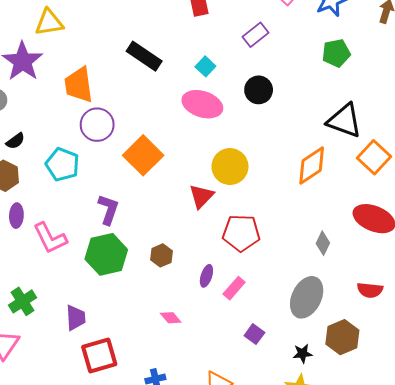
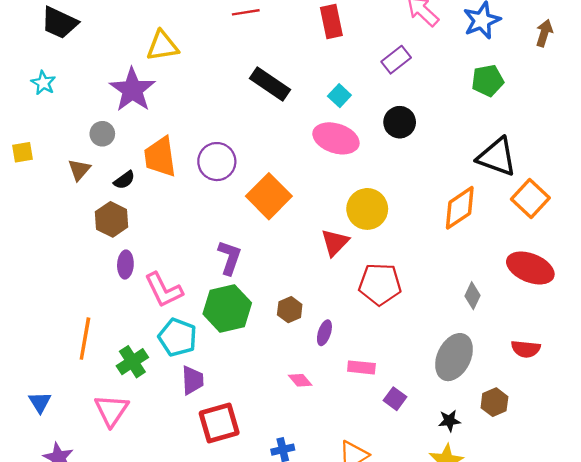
orange trapezoid: (79, 85) -> (160, 157), moved
cyan pentagon: (62, 164) -> (177, 337), moved
purple ellipse: (206, 276) -> (324, 333), moved
pink rectangle: (234, 288) -> (361, 367), moved, turned 55
brown hexagon: (342, 337) -> (494, 402), size x0.7

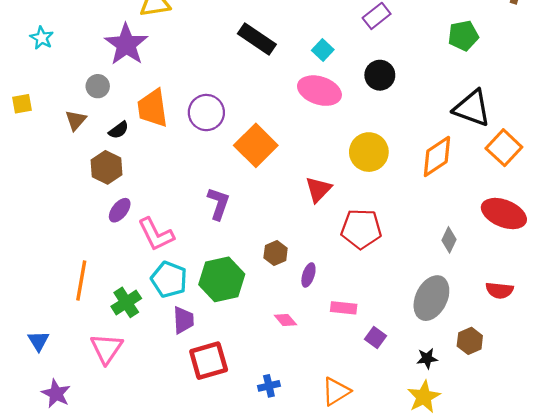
yellow circle: (367, 209) -> (369, 152), moved
purple ellipse: (125, 264) -> (120, 210), turned 35
green hexagon: (227, 308) -> (222, 279), moved

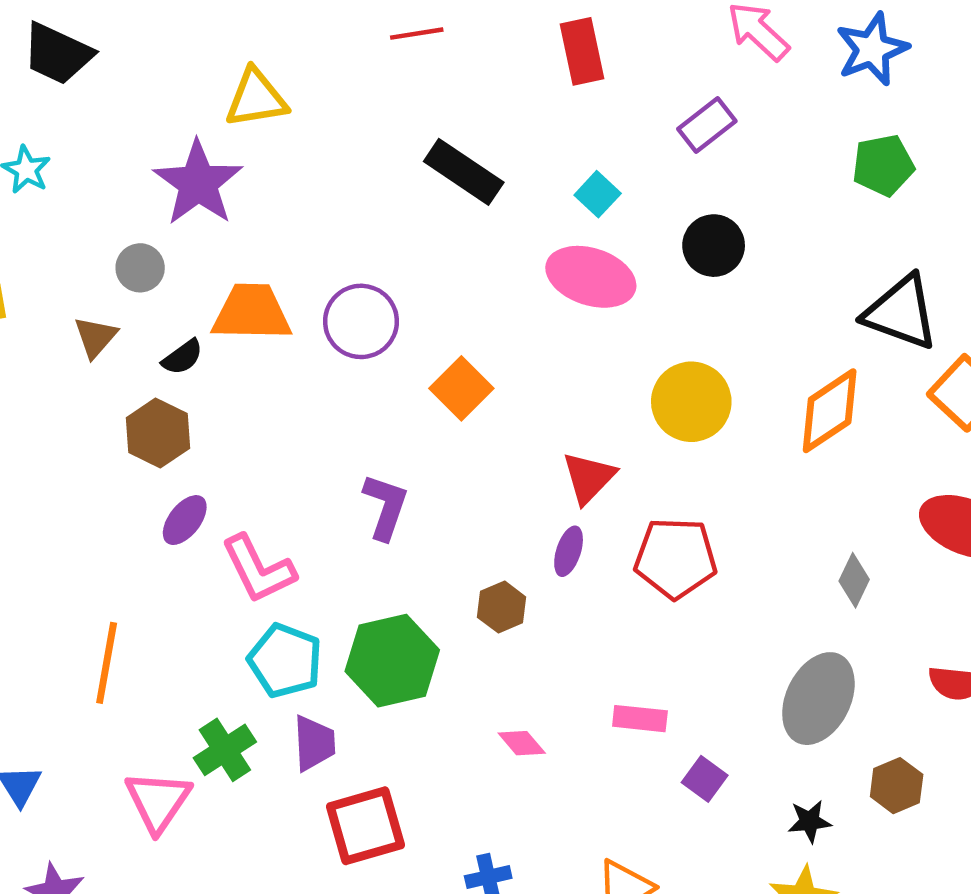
orange trapezoid: (153, 108) -> (252, 312), turned 99
orange square: (256, 145) -> (461, 388), size x0.7
purple ellipse: (308, 275) -> (569, 551), moved
green cross: (126, 302) -> (225, 750), moved

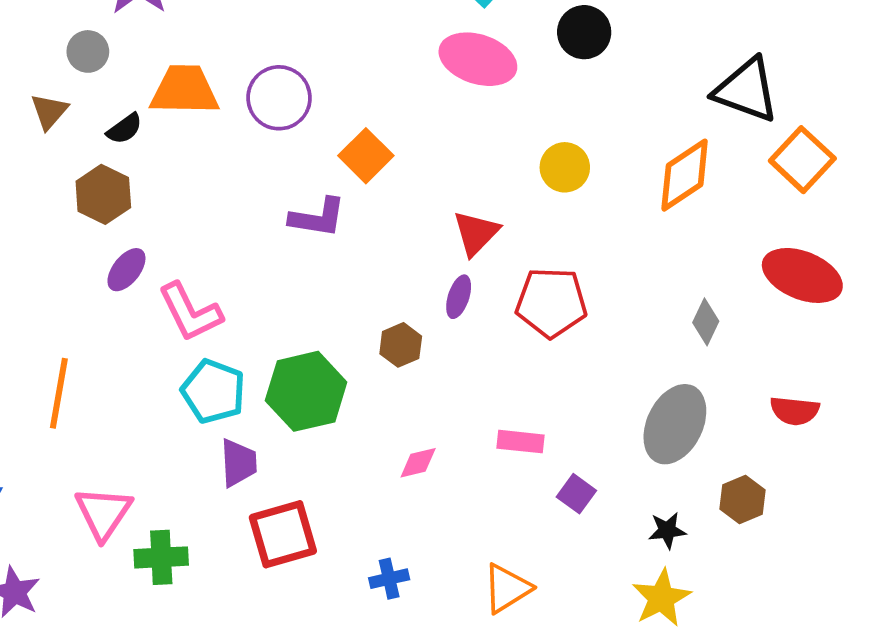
yellow circle: (691, 402) -> (565, 167), size x0.7
purple L-shape: (386, 507) -> (318, 218), moved, turned 80
pink diamond: (522, 743) -> (418, 463), turned -63
green cross: (225, 750) -> (161, 557), moved, turned 30

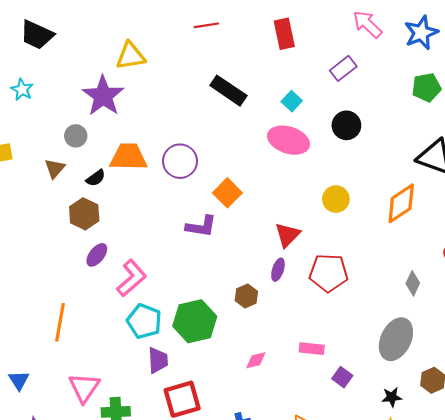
pink L-shape: (190, 312) -> (132, 278), turned -105

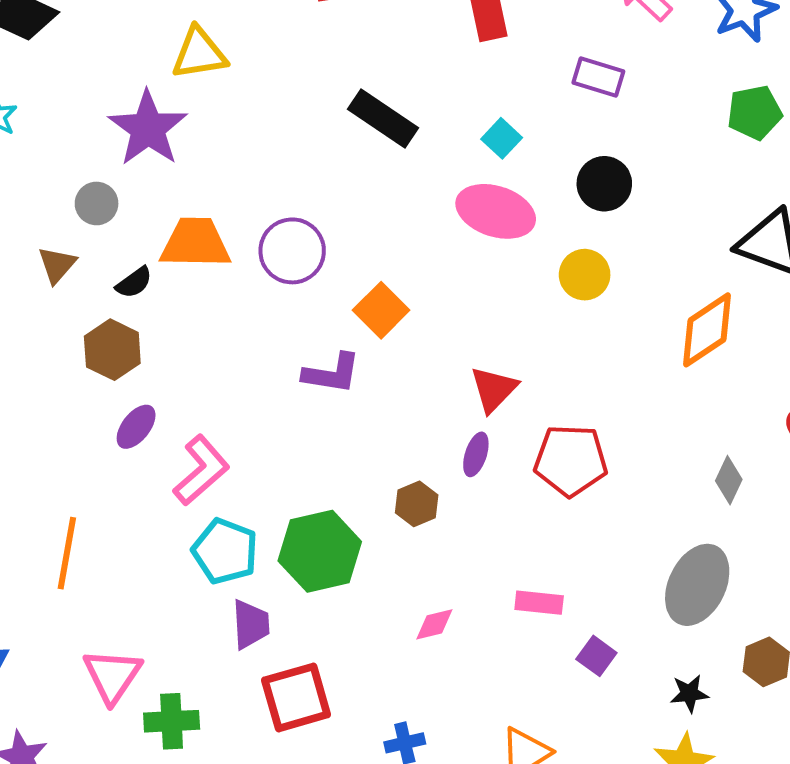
purple rectangle: (343, 68) -> (598, 77), turned 55
yellow circle: (336, 199) -> (585, 275), moved

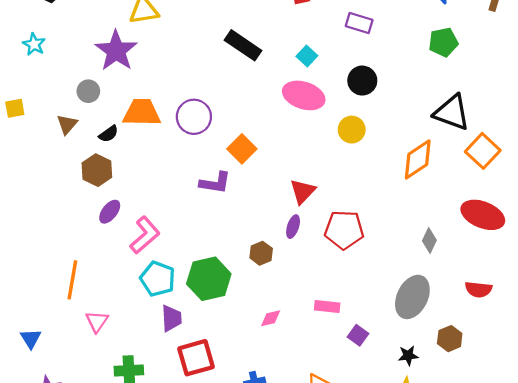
pink triangle: (112, 676) -> (97, 321), moved, size x0.7

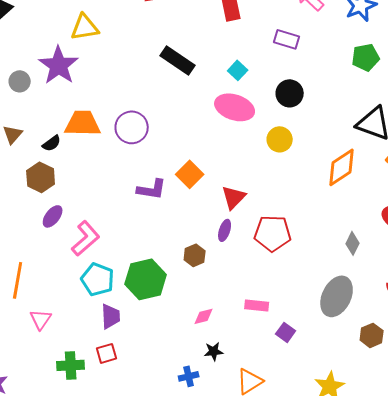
gray circle: (88, 91) -> (20, 81), moved
orange square: (242, 149) -> (190, 174), moved
black star: (408, 356) -> (214, 351), moved
red square: (196, 358) -> (107, 353), moved, size x0.6

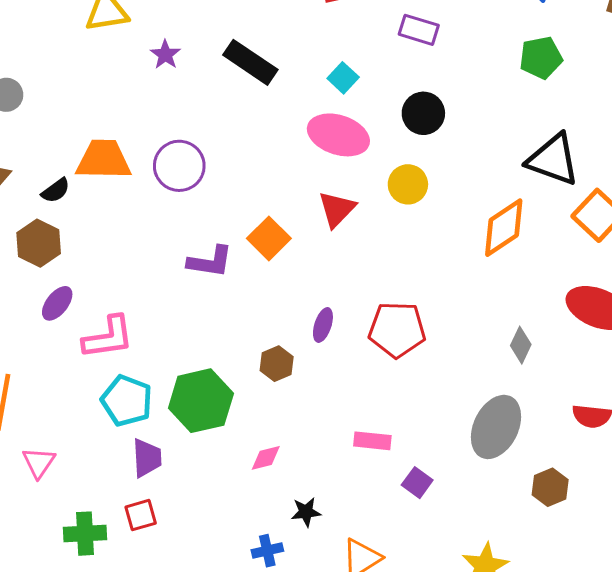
purple star: (59, 65) -> (165, 55), moved, size x0.5
red triangle: (234, 197) -> (337, 209), moved
pink L-shape: (86, 238) -> (108, 337), turned 33
pink diamond: (204, 316) -> (266, 458), moved

